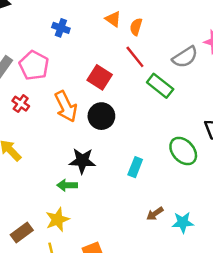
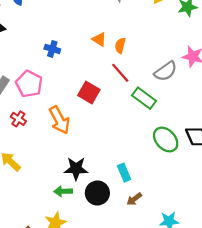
black circle: (101, 116) -> (97, 193), moved
green ellipse: (183, 151) -> (166, 140), moved
cyan rectangle: (135, 167) -> (124, 173), turned -42
brown arrow: (155, 214) -> (134, 199), moved

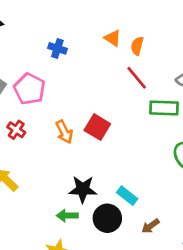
red square: (89, 93) -> (97, 127), moved
green rectangle: (144, 98) -> (164, 108), turned -35
orange arrow: (59, 120) -> (64, 132), size x0.7
cyan rectangle: (124, 173) -> (127, 196), moved, turned -30

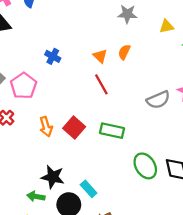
orange semicircle: (137, 46) -> (124, 52), moved
red line: (137, 78) -> (101, 84), moved
green rectangle: (164, 108) -> (112, 131), moved

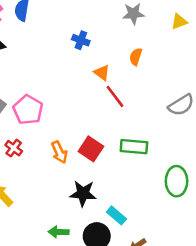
blue cross: (53, 56) -> (81, 40), moved
orange triangle: (100, 56) -> (102, 73), moved
green ellipse: (145, 166) -> (176, 181), turned 40
black star: (53, 177) -> (83, 193), moved

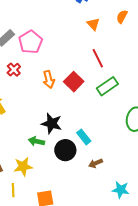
red line: (115, 96) -> (98, 58), moved
green rectangle: (134, 147) -> (107, 86), turned -50
black star: (83, 193) -> (52, 124), moved

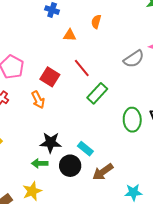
orange triangle: (93, 24) -> (70, 35), turned -32
red square: (74, 82) -> (50, 77), moved
brown arrow: (96, 163) -> (103, 172), size x1.5

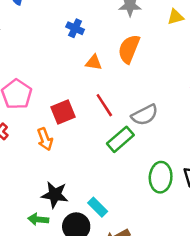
orange semicircle: (96, 22) -> (129, 49), size x1.6
gray semicircle: (134, 59) -> (145, 115), moved
red square: (50, 77) -> (63, 112), turned 30

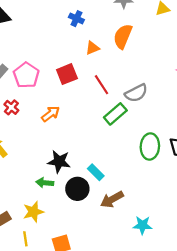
orange triangle: (94, 62) -> (92, 48), turned -32
red square: (63, 112) -> (67, 74), moved
orange arrow: (45, 139) -> (51, 114), turned -108

